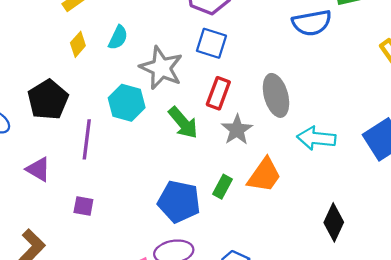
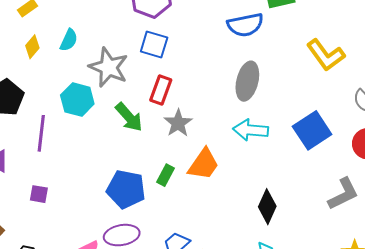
gray ellipse: (276, 95) -> (247, 81), moved, turned 30

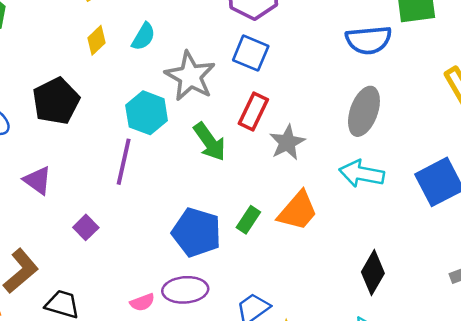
gray star: (178, 123) -> (287, 142), moved
purple line: (41, 133) -> (124, 162), moved
purple square: (39, 194) -> (86, 227), turned 30

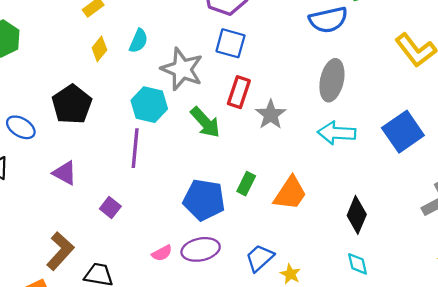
orange trapezoid: (298, 211) -> (290, 193), moved
pink semicircle: (142, 302) -> (162, 253), moved

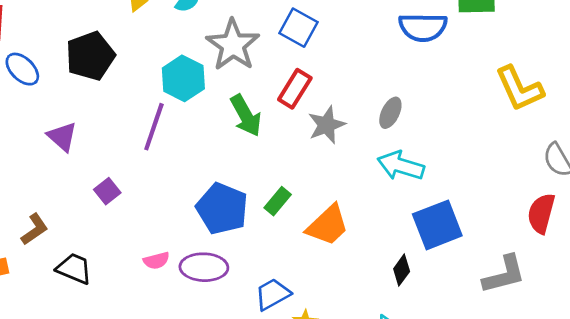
gray ellipse: (332, 80) -> (390, 113), moved, size x0.6
blue square: (403, 132) -> (437, 225), moved
black diamond: (357, 215) -> (402, 270), size x0.7
brown L-shape: (60, 251) -> (35, 229), size x0.7

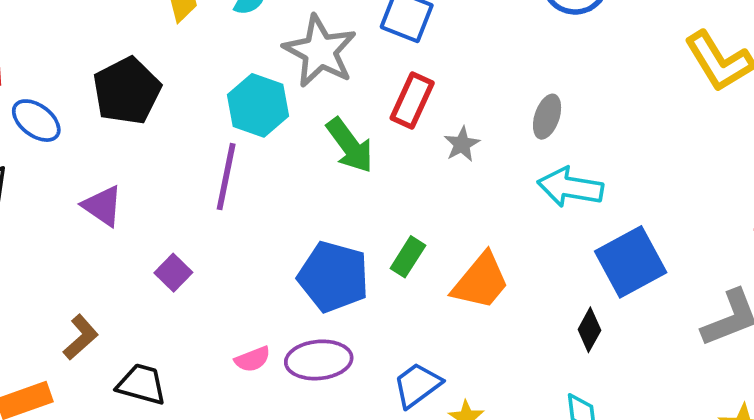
gray star: (327, 125) -> (462, 144), size x0.7

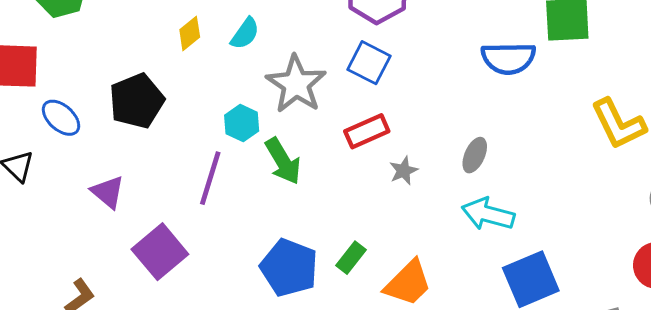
red rectangle: (412, 100) -> (367, 131), turned 36
cyan hexagon: (258, 105) -> (242, 123), size x0.7
green arrow: (350, 145) -> (283, 161), moved
purple square: (173, 273) -> (160, 252), size x1.8

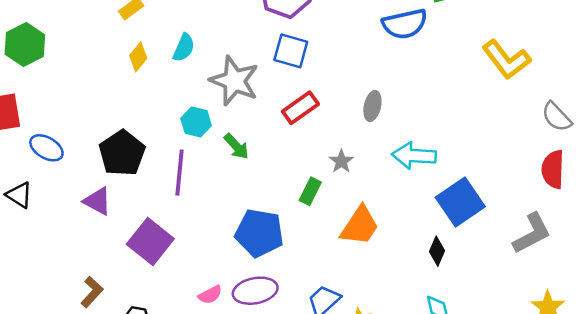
black pentagon: (137, 101) -> (122, 153), moved
gray ellipse: (475, 155) -> (372, 106), moved
green arrow: (283, 161) -> (236, 146), size x0.7
gray star: (404, 171) -> (341, 161), moved
green rectangle: (351, 258) -> (310, 191), moved

